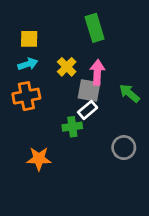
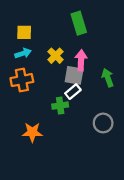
green arrow: (129, 93) -> (108, 78), turned 30

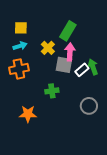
green rectangle: (79, 23) -> (68, 31), moved, turned 48
white rectangle: (73, 92) -> (82, 70), moved

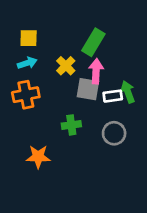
white rectangle: (82, 70) -> (113, 96), turned 32
gray circle: (89, 106) -> (114, 133), moved

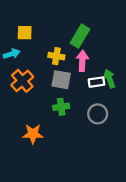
cyan arrow: (27, 63) -> (12, 54), moved
yellow cross: (66, 66) -> (56, 56), turned -35
gray square: (88, 89) -> (61, 80), moved
orange cross: (26, 95) -> (22, 81), turned -30

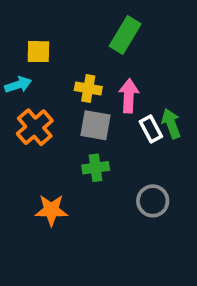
green rectangle: (80, 36) -> (125, 35), moved
white rectangle: (96, 82) -> (151, 129), turned 70
gray circle: (98, 114) -> (153, 201), moved

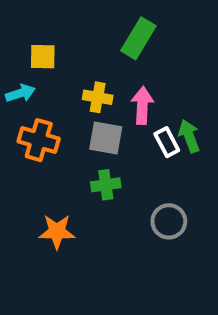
orange cross: (35, 127) -> (39, 140), turned -33

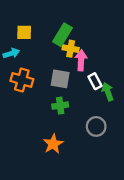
green rectangle: (138, 38) -> (62, 35), moved
yellow cross: (98, 97) -> (71, 49), moved
green arrow: (189, 136) -> (108, 92), moved
orange star: (57, 232) -> (53, 144), moved, turned -30

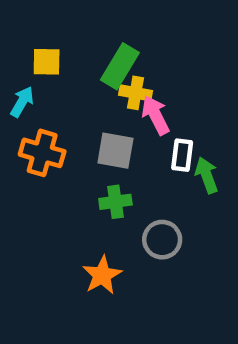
cyan arrow: (11, 53) -> (22, 102), turned -42
pink arrow: (81, 60) -> (155, 115), turned -30
white rectangle: (95, 81) -> (182, 155), turned 35
gray circle: (96, 126) -> (162, 240), moved

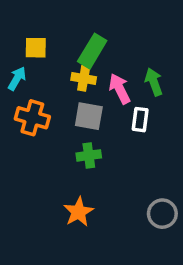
yellow cross: (135, 93) -> (84, 78), moved
green arrow: (207, 175) -> (154, 82), moved
gray circle: (162, 240) -> (162, 214), moved

